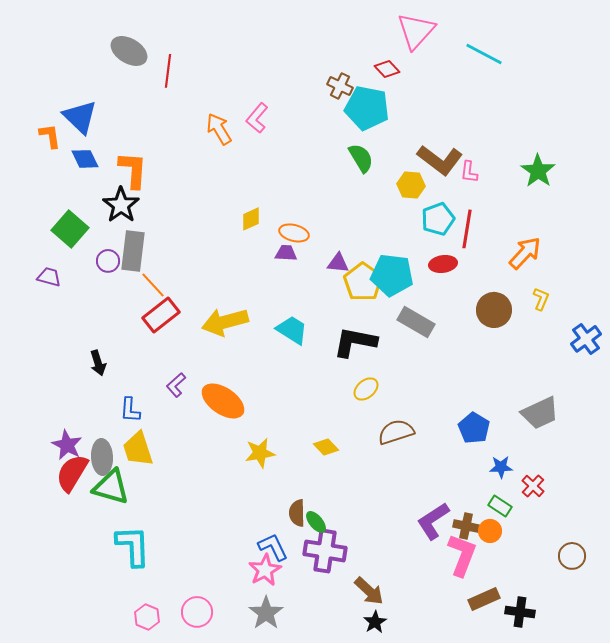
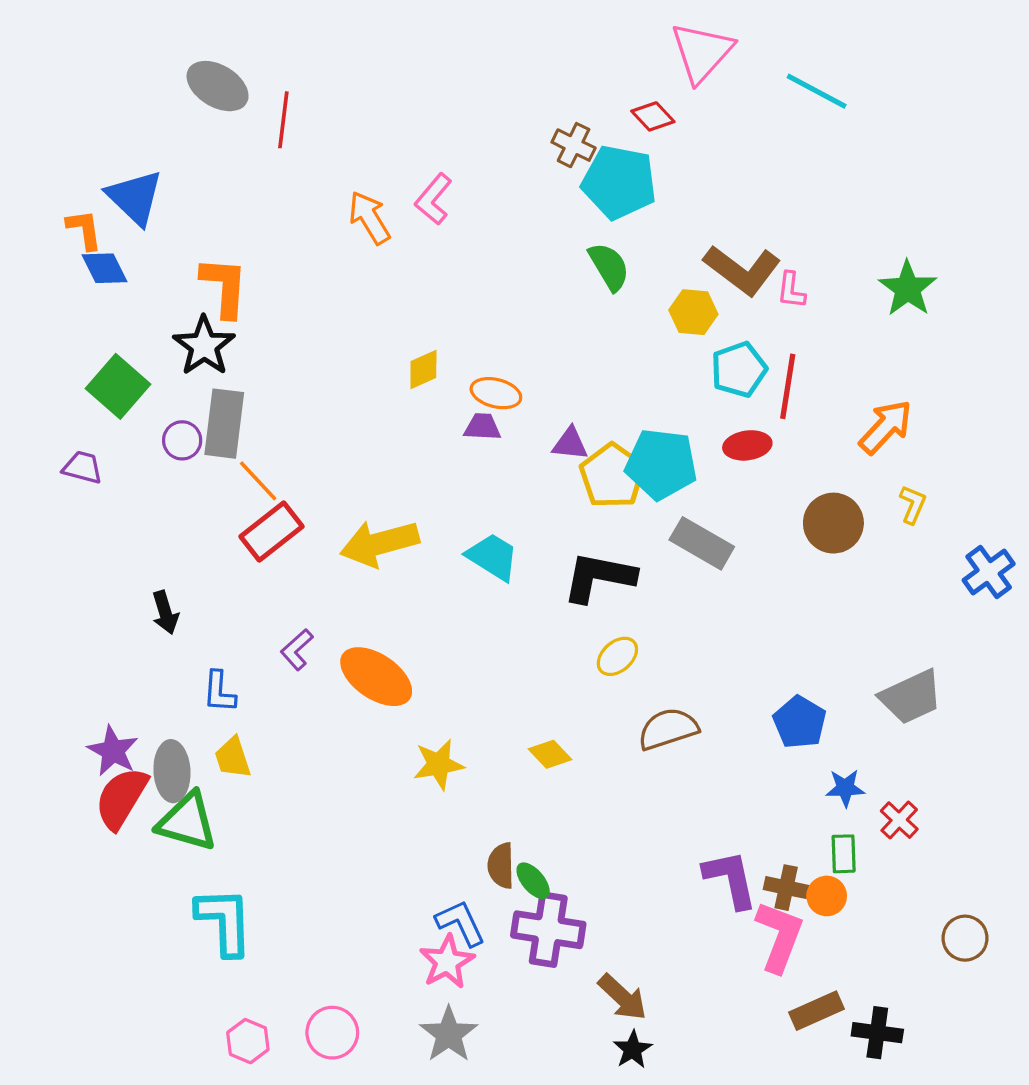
blue diamond: (85, 159) -> (104, 268), moved
yellow trapezoid: (138, 449) -> (233, 758), size x0.7
green rectangle: (500, 506) -> (844, 854), turned 55
purple L-shape: (433, 521) -> (730, 879), turned 111

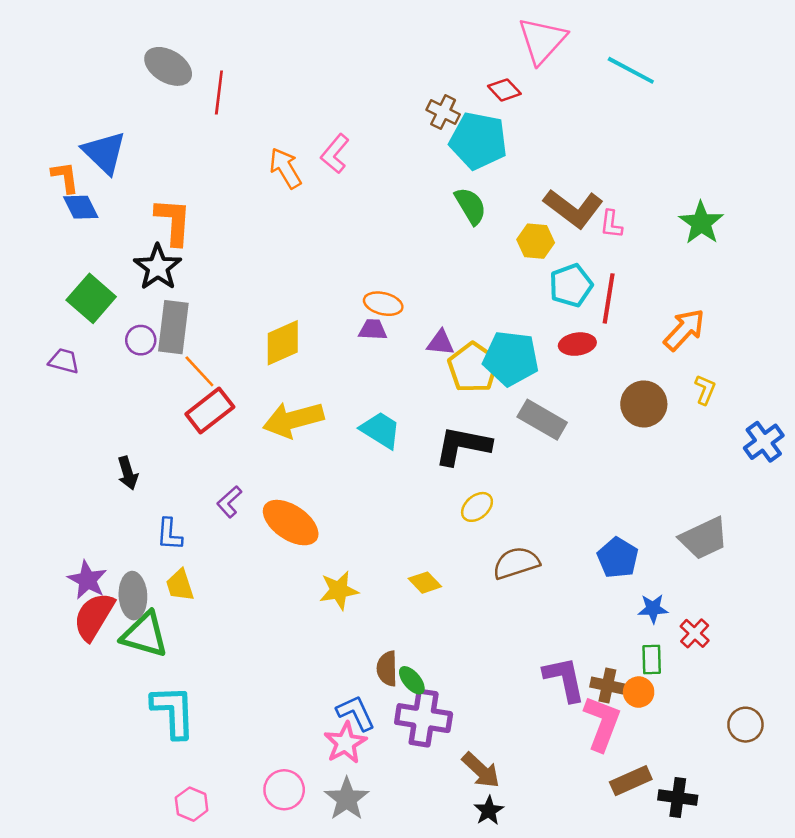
yellow diamond: (423, 370) -> (283, 343), moved, size x1.5
pink circle: (332, 1033) -> (284, 790), moved

